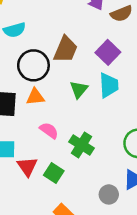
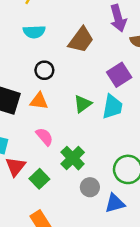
brown trapezoid: (66, 49) -> (81, 40), moved
black circle: (33, 65) -> (44, 70), size x0.6
gray circle: (109, 194) -> (90, 187), moved

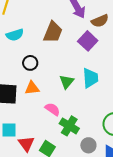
purple square: (119, 75) -> (88, 41), moved
pink semicircle: (45, 137) -> (53, 109), moved

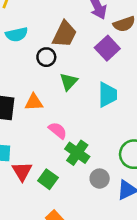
black circle: (30, 63) -> (46, 57), moved
green triangle: (67, 82) -> (69, 82), moved

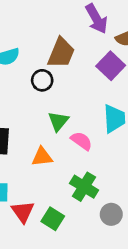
green triangle: (69, 82) -> (58, 121), moved
orange triangle: (34, 102) -> (42, 157), moved
pink semicircle: (58, 130) -> (81, 141), moved

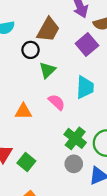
green triangle: (58, 121) -> (47, 70), moved
green cross: (84, 187) -> (75, 138), moved

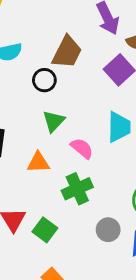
green triangle: (47, 70) -> (54, 121), moved
green cross: (75, 138) -> (77, 189), moved, turned 30

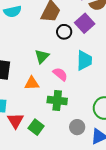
black circle: (44, 80) -> (64, 32), moved
green cross: (77, 189) -> (57, 100), turned 30

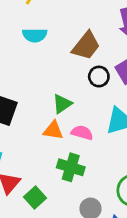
pink semicircle: (60, 74) -> (82, 133), turned -35
orange triangle: (32, 83) -> (53, 130), moved

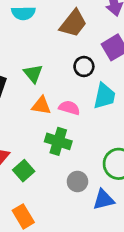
black circle: (99, 77) -> (84, 67), moved
green triangle: (62, 104) -> (33, 74), moved, turned -35

